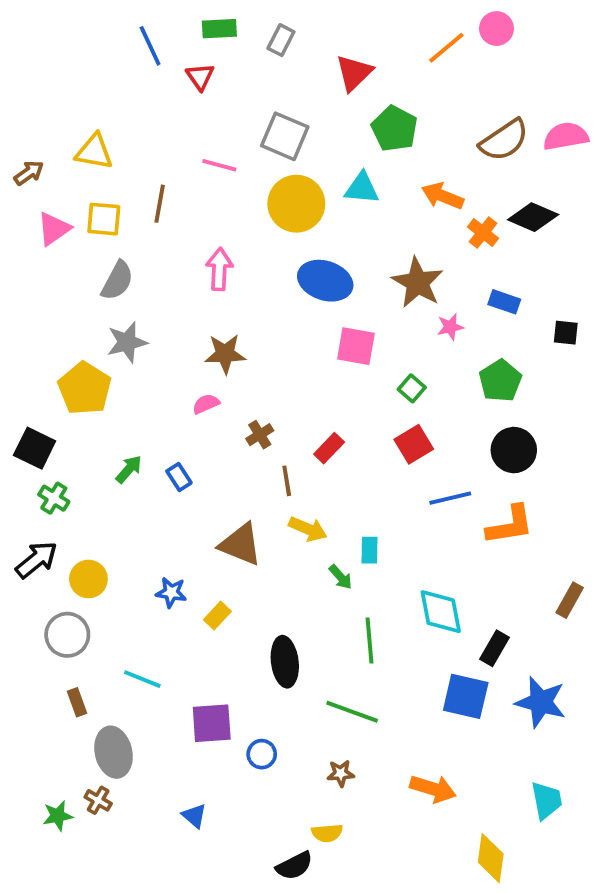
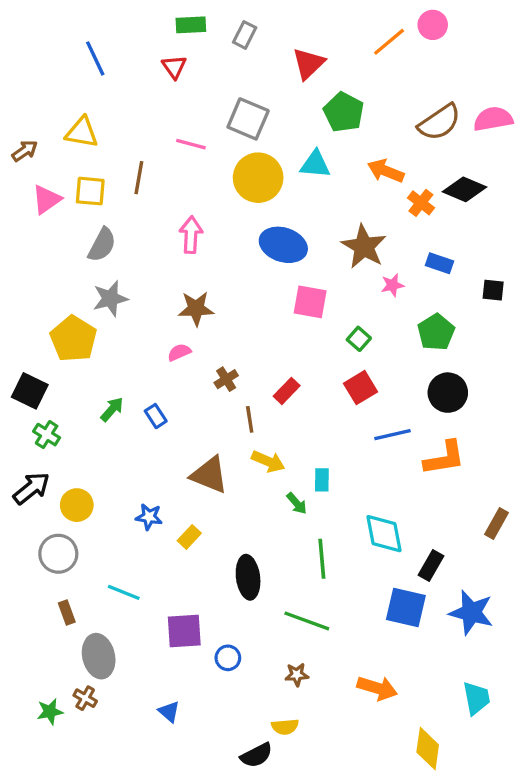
blue line: (150, 46) -> (95, 58), moved

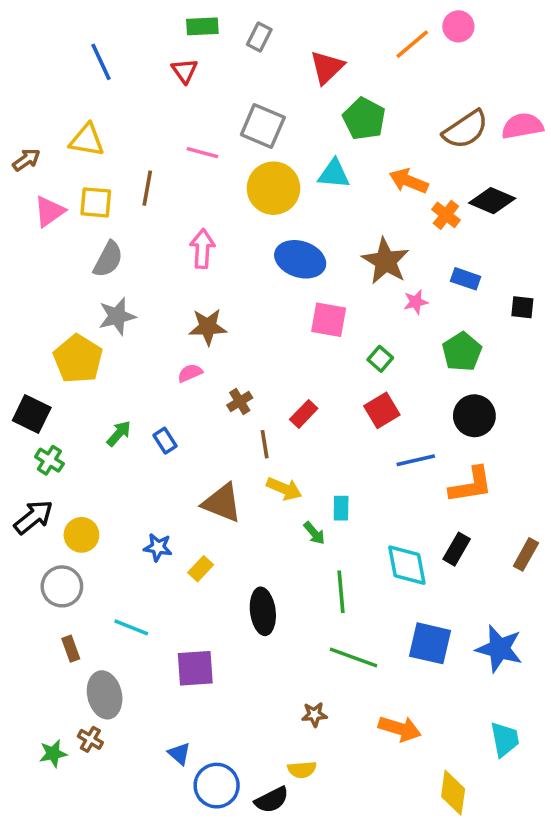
black rectangle: (431, 565) -> (457, 549), moved
green line: (307, 621) -> (354, 658), moved
blue circle: (228, 658) -> (217, 786), moved, size x1.6

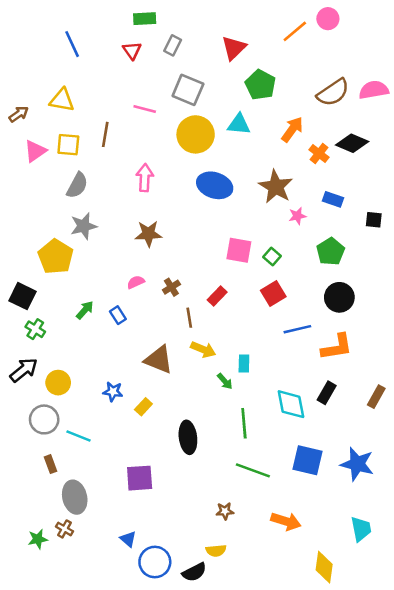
gray rectangle: (259, 37) -> (173, 45), moved
orange arrow: (409, 181) -> (292, 129), turned 104
pink square: (329, 320) -> (239, 250), moved
pink semicircle: (190, 373) -> (136, 282), moved
cyan line: (131, 627) -> (78, 436), moved

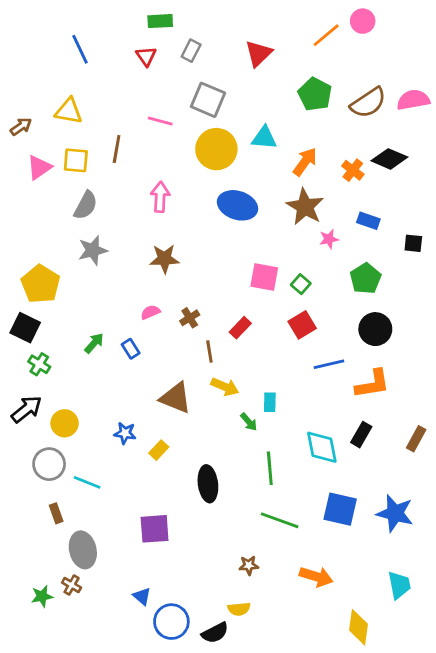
green pentagon: (260, 85) -> (315, 94), moved
orange arrow: (292, 129) -> (305, 162), moved
yellow pentagon: (56, 257) -> (41, 284), moved

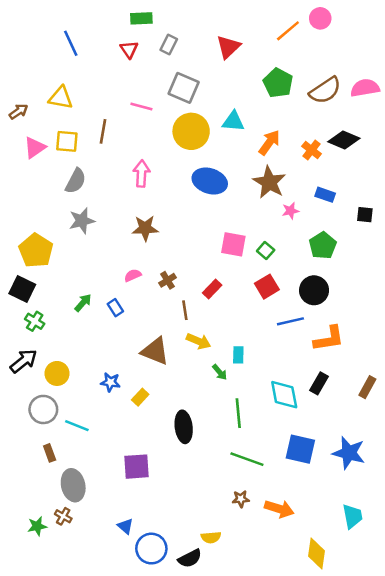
black circle: (375, 329) -> (314, 290), moved
brown star: (249, 565) -> (241, 499), moved

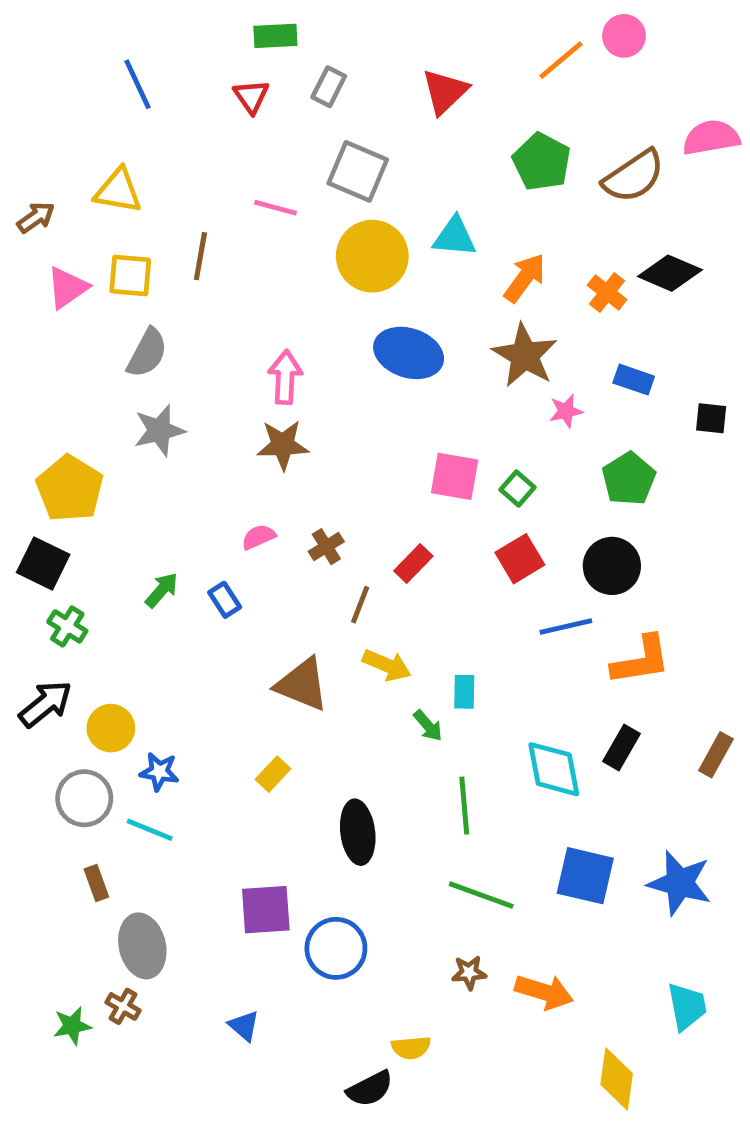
pink semicircle: (365, 88) -> (711, 138), moved
pink arrow: (141, 174) -> (285, 377), moved
brown line: (185, 310) -> (360, 605), turned 30
blue star: (110, 382) -> (159, 772), moved
blue circle: (151, 549) -> (336, 948), moved

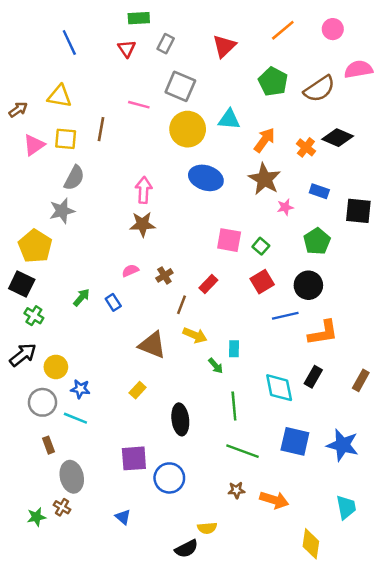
pink circle: (624, 36) -> (333, 29), moved
black square: (711, 418) -> (358, 211), size x1.6
gray star: (159, 430) -> (62, 211), moved

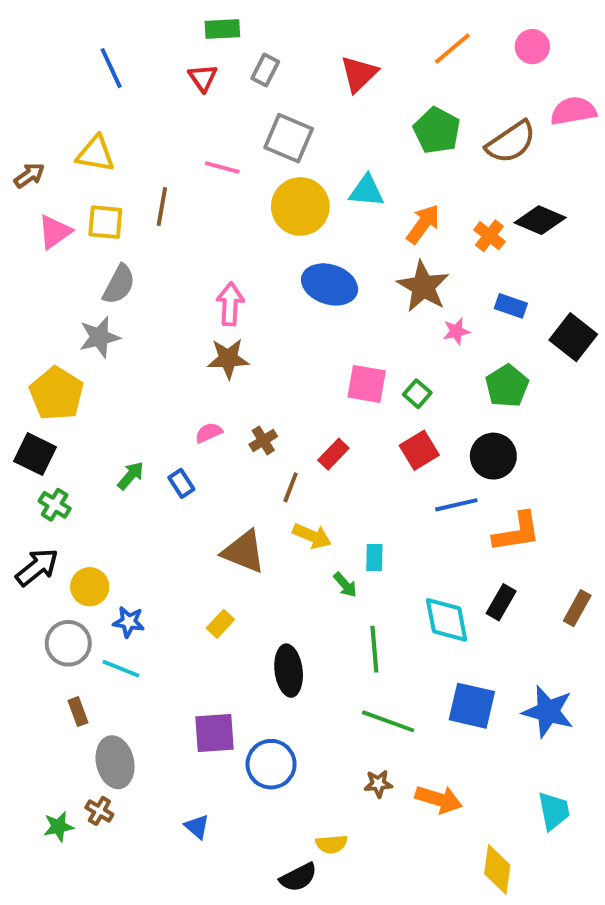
black square: (358, 211) -> (573, 337), turned 32

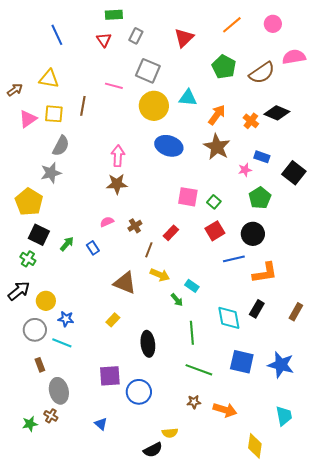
pink star: (456, 331) -> (245, 170), moved
black square: (35, 454) -> (39, 235), moved
cyan rectangle: (374, 557) -> (192, 286), turned -56

